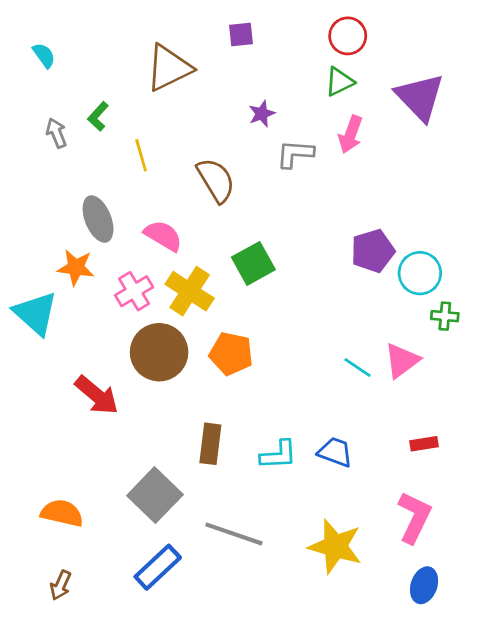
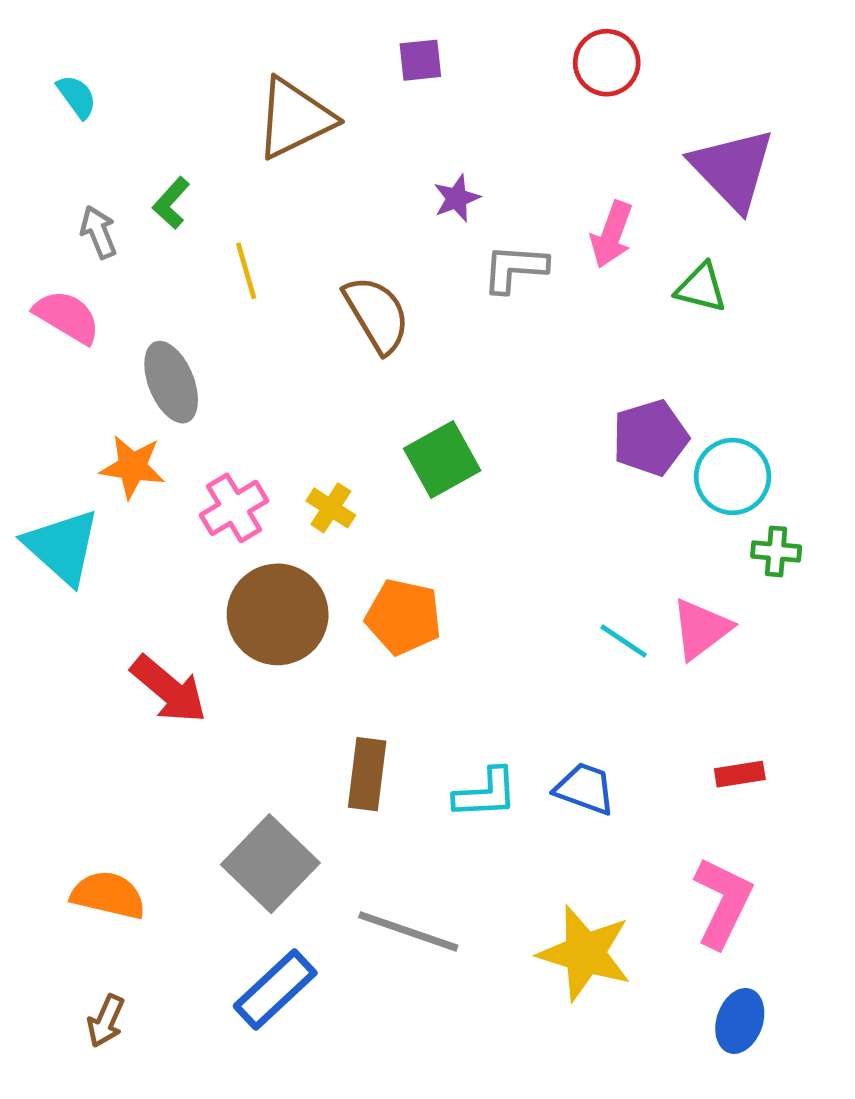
green triangle: (339, 82) -> (701, 288), moved, turned 40
pink semicircle: (163, 236) -> (67, 317), moved
yellow cross: (190, 291) -> (331, 508), size x0.6

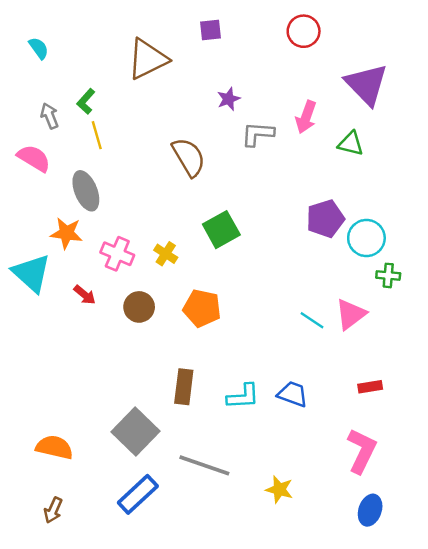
yellow line: (246, 271) -> (97, 135), moved
pink cross: (234, 508) -> (117, 254), turned -36
brown circle: (278, 614) -> (139, 307), size x0.6
red arrow: (169, 689) -> (85, 295), moved, size x0.6
yellow star: (585, 953) -> (279, 490), moved, size x0.6

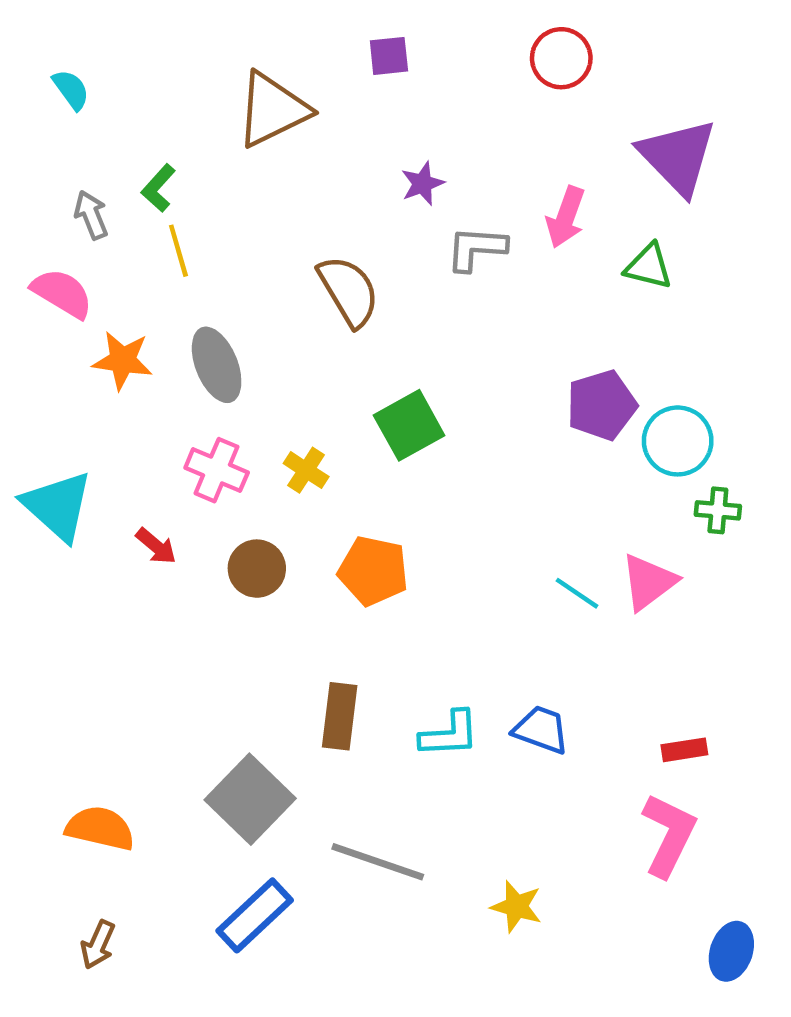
gray ellipse: (86, 191) -> (217, 365), moved
orange star: (67, 233) -> (123, 360), moved
red rectangle: (370, 387) -> (684, 750), moved
blue ellipse: (370, 510) -> (731, 951), moved

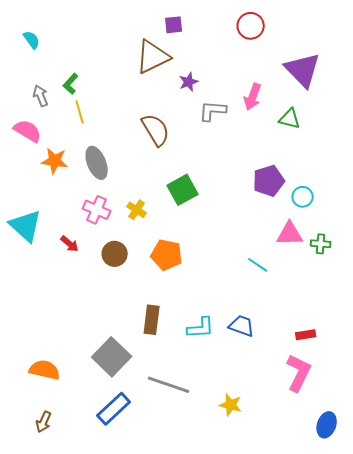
brown triangle: (273, 110) -> (153, 57), moved
cyan circle: (678, 441) -> (303, 197), size x0.7
green cross: (718, 510) -> (321, 244), moved
pink triangle: (649, 582) -> (290, 234), moved, turned 36

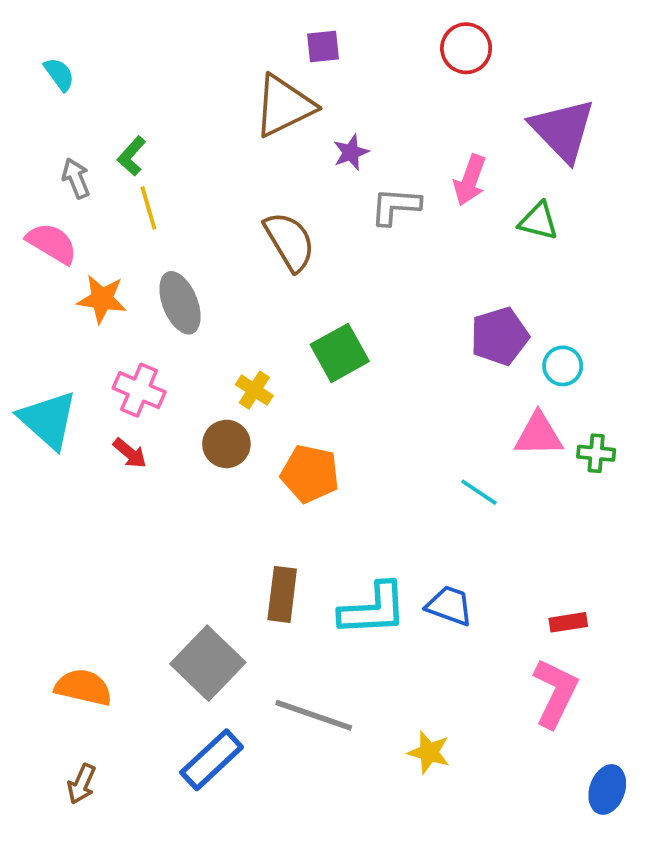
pink cross: (97, 210) -> (139, 390), moved
brown circle: (115, 254) -> (226, 444), moved
cyan L-shape: (201, 328) -> (373, 609), size x1.4

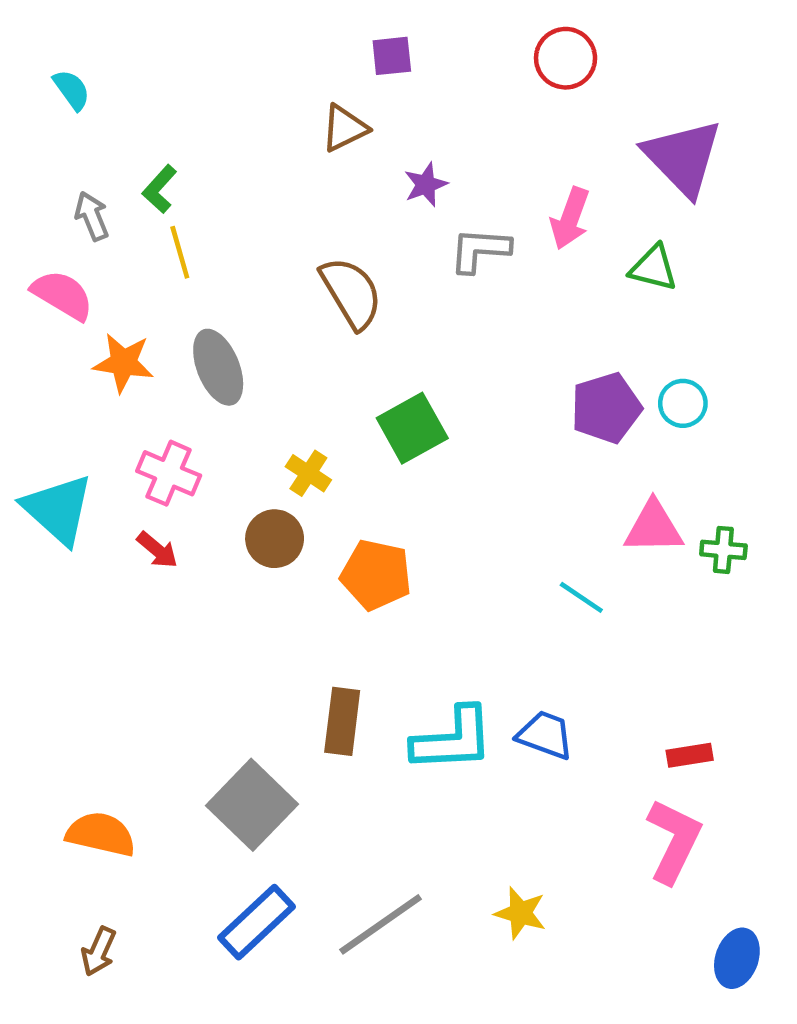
brown triangle: (284, 106) -> (344, 128), size x0.6
cyan circle: (563, 366) -> (683, 403), moved
gray line: (314, 715) -> (381, 924), moved, turned -54

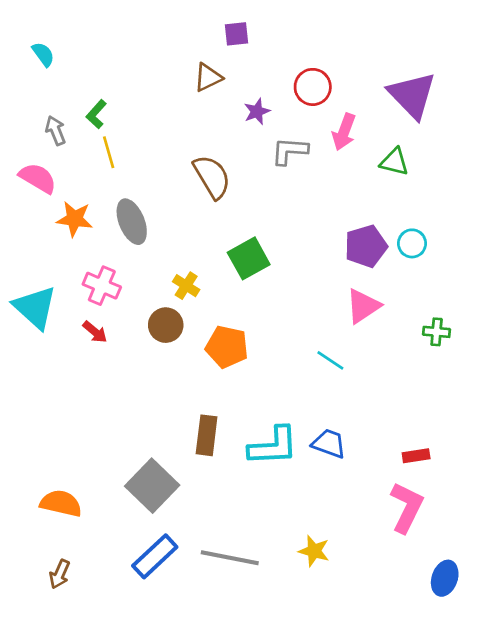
red circle: (566, 58) -> (313, 87), moved
pink triangle: (654, 527) -> (363, 306), moved, turned -33
cyan line: (581, 597) -> (330, 360), moved
gray line: (381, 924) -> (230, 558), turned 46

